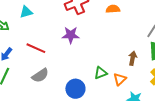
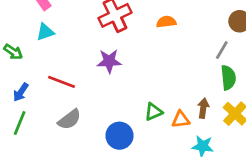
brown arrow: (133, 58) -> (203, 108), moved
orange triangle: (120, 79) -> (181, 119), turned 40

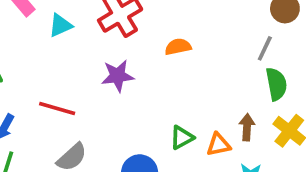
orange semicircle: (166, 22) -> (178, 47), moved
cyan triangle: (45, 32) -> (60, 25), moved

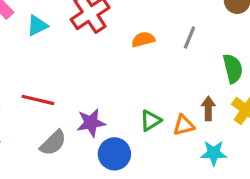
gray line: (265, 48) -> (190, 37), moved
purple star: (118, 76) -> (91, 123), moved

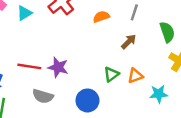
brown arrow: (208, 108) -> (129, 42), moved, turned 49
purple star: (91, 123) -> (58, 67), moved, turned 30
gray semicircle: (53, 143) -> (43, 96), turned 66

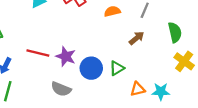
orange triangle: (135, 76) -> (138, 89), moved
gray semicircle: (43, 96) -> (61, 89), moved
blue circle: (87, 100) -> (91, 68), moved

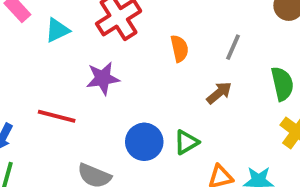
orange semicircle: (112, 11) -> (179, 48), turned 91
purple star: (66, 57) -> (103, 78), moved, turned -30

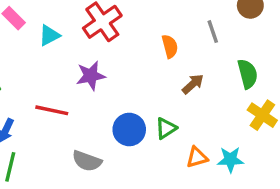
gray line: (233, 47) -> (213, 32), moved, turned -40
orange semicircle: (179, 48) -> (170, 46), moved

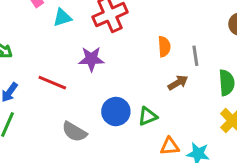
gray line: (213, 32) -> (195, 56), moved

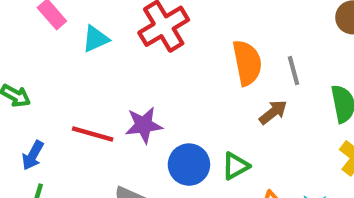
orange semicircle: (164, 46) -> (247, 63), size x1.5
purple star: (91, 59) -> (144, 125), moved

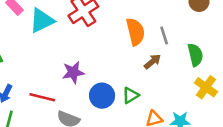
cyan triangle: (96, 39) -> (42, 21), size x1.5
red line: (93, 134) -> (42, 97), moved

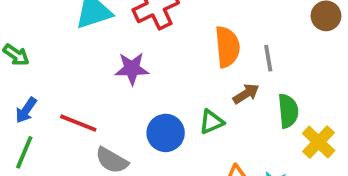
green semicircle: (195, 55) -> (288, 111), moved
purple star: (73, 72) -> (132, 69), moved
green triangle: (131, 95) -> (211, 122), moved

